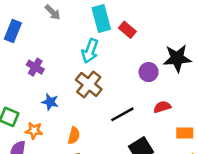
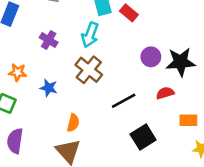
black star: (177, 58) -> (181, 62), moved
purple cross: (35, 67) -> (49, 40), moved
orange star: (34, 131) -> (18, 72), moved

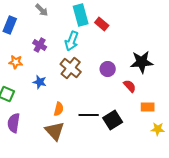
purple circle: (151, 57) -> (108, 69), moved
orange star: (18, 72) -> (16, 62), moved
red semicircle: (165, 93) -> (130, 86), turned 64
black line: (124, 101) -> (89, 115), moved, turned 30

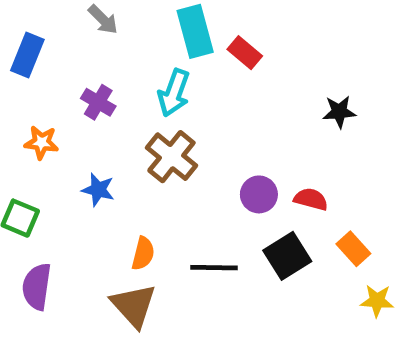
black star: (142, 62) -> (339, 112), moved, size x0.6
purple circle: (108, 69) -> (259, 194), moved
red semicircle: (130, 86) -> (311, 199), turned -32
orange rectangle: (148, 107) -> (353, 249), turned 48
black square: (113, 120) -> (287, 256), moved

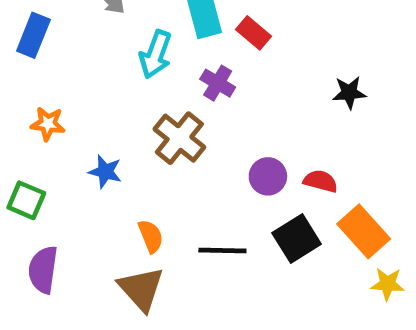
cyan arrow: (174, 93) -> (155, 54), moved
purple cross: (98, 102) -> (218, 83), moved
orange rectangle: (353, 249) -> (364, 231), size x1.5
orange semicircle: (143, 254) -> (151, 236), turned -36

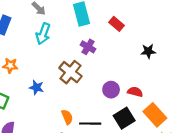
red rectangle: (254, 33) -> (117, 24), moved
cyan arrow: (155, 54) -> (43, 34), moved
orange semicircle: (151, 236) -> (67, 117), moved

